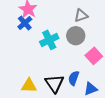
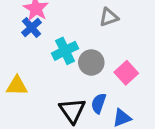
gray circle: (76, 36) -> (91, 62), moved
yellow triangle: (29, 86) -> (17, 86), moved

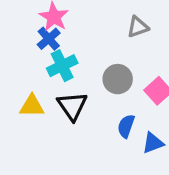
cyan cross: (65, 51) -> (62, 66), moved
black triangle: (72, 111) -> (72, 106), moved

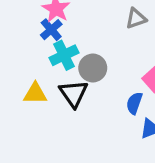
gray circle: (118, 79) -> (93, 68), moved
blue semicircle: (126, 126) -> (134, 103), moved

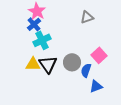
gray circle: (93, 68) -> (72, 62), moved
yellow triangle: (35, 94) -> (33, 64), moved

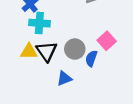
cyan cross: (42, 40) -> (39, 23), turned 30
blue triangle: (96, 86) -> (64, 78), moved

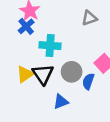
cyan cross: (39, 23) -> (50, 46), moved
yellow triangle: (29, 51) -> (25, 74), turned -36

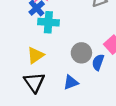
cyan cross: (50, 46) -> (48, 22), moved
black triangle: (43, 74) -> (34, 82), moved

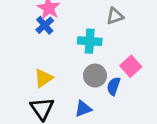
cyan cross: (48, 22) -> (90, 41), moved

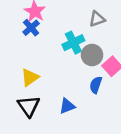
cyan cross: (90, 41) -> (73, 43), turned -30
gray circle: (95, 76) -> (92, 55), moved

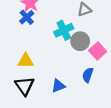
yellow triangle: (30, 77) -> (26, 61), turned 35
blue semicircle: (96, 85) -> (88, 75), moved

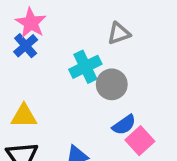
pink square: (98, 51) -> (140, 141), moved
blue semicircle: (88, 75) -> (124, 125), moved, turned -144

